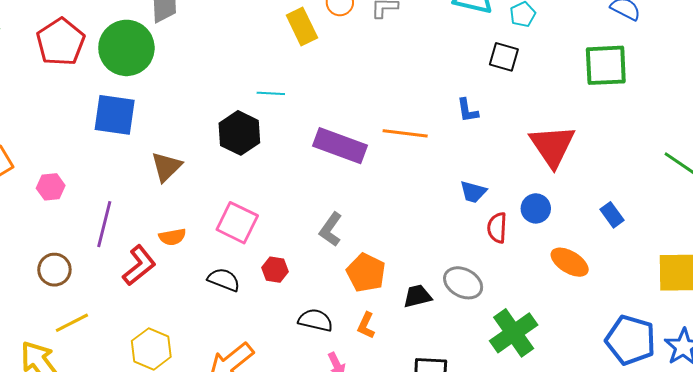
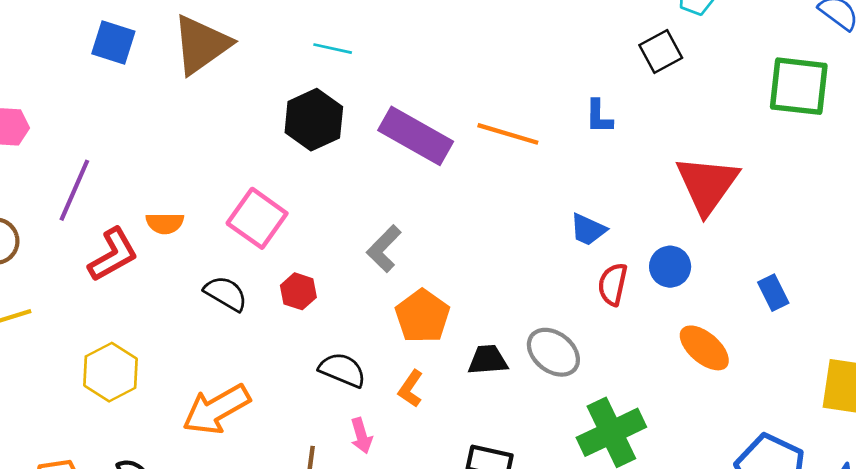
black square: (504, 57) -> (661, 51), turned 36
blue square: (115, 115) -> (113, 42), size x0.7
black hexagon: (239, 133) -> (314, 120), moved
brown triangle: (166, 167) -> (201, 45), moved, size x1.4

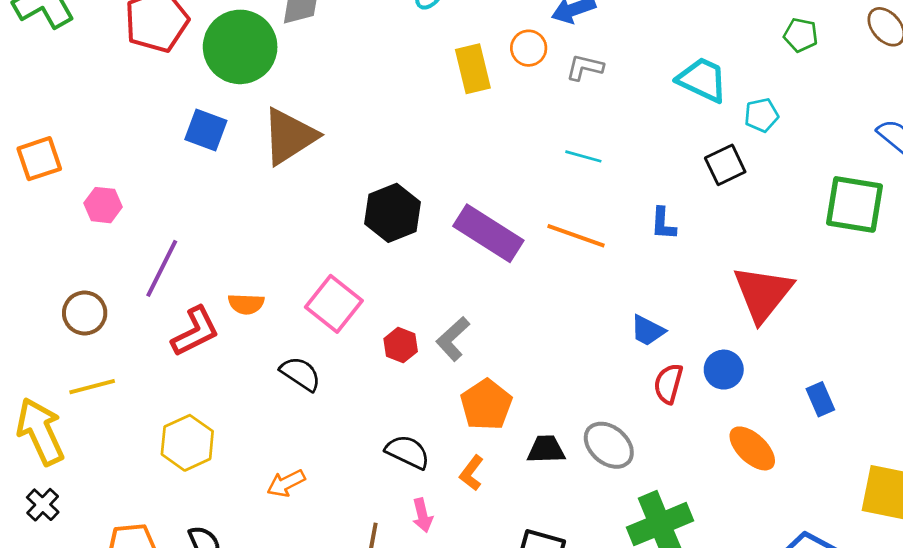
cyan line: (333, 49) -> (583, 156), moved
red hexagon: (298, 291) -> (401, 345), moved
orange arrow: (216, 409) -> (286, 483), size x0.6

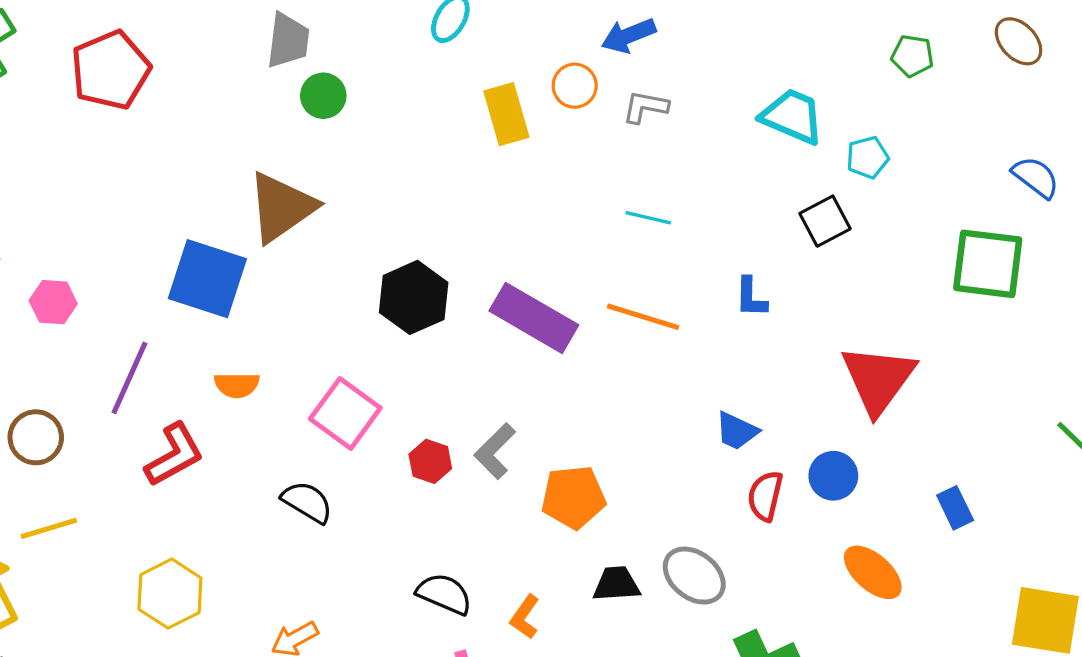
green circle: (240, 47) -> (323, 96), moved, size x0.5
blue square: (206, 130) -> (207, 279), moved, size x1.5
orange semicircle: (246, 304) -> (237, 385), moved
orange pentagon: (486, 405) -> (573, 497), moved, turned 30

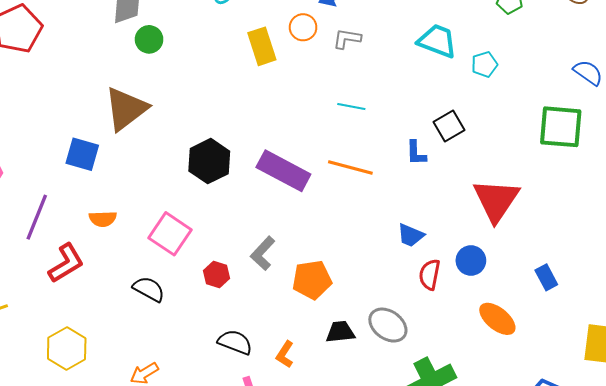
black square: (825, 221) -> (449, 126), moved
blue square: (207, 279) -> (82, 154), size x0.7
red hexagon: (430, 461) -> (216, 275), moved

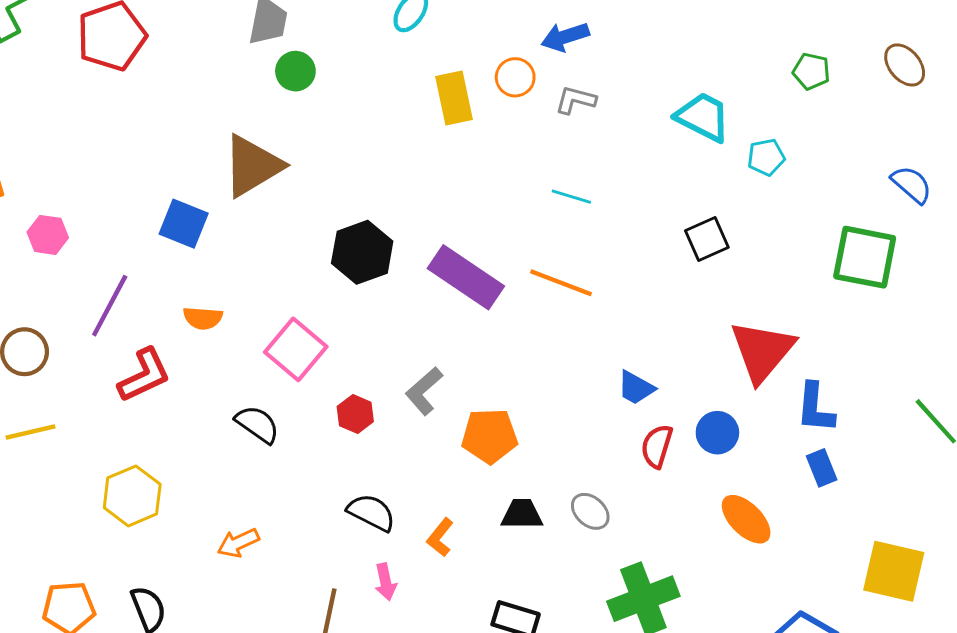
blue L-shape: (416, 153) -> (815, 408), moved, size x1.4
gray ellipse: (388, 325) -> (590, 511), size x0.7

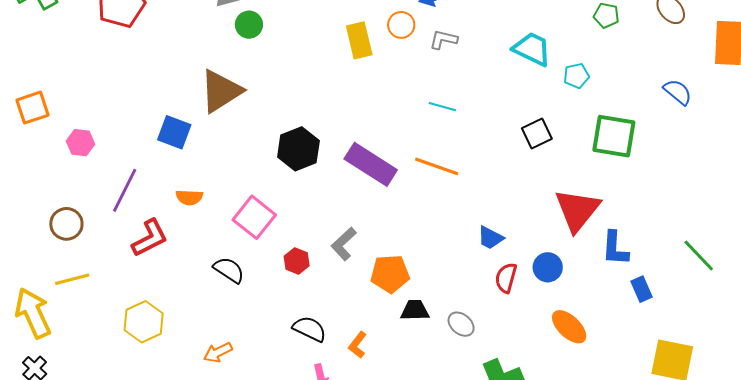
green square: (865, 257) -> (614, 136), moved
blue rectangle: (822, 468) -> (642, 289), moved
black trapezoid: (522, 514) -> (415, 310), moved

